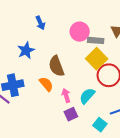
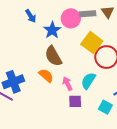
gray rectangle: (96, 40) -> (88, 14), moved
blue star: (26, 50) -> (52, 30), moved
purple square: (71, 114) -> (75, 101), turned 32

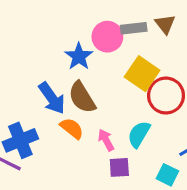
blue arrow: (31, 16) -> (52, 98), moved, size x1.5

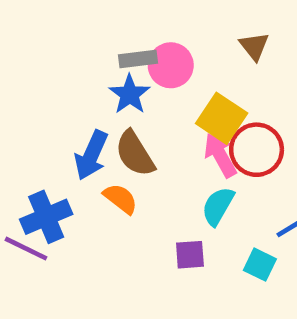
gray rectangle: (134, 28) -> (138, 59), moved
blue arrow: (52, 98) -> (91, 155), turned 60
pink arrow: (106, 140) -> (220, 155), moved, size x1.4

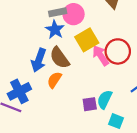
yellow square: (222, 118) -> (87, 40), moved, turned 30
orange semicircle: (120, 199) -> (54, 80), turned -91
cyan semicircle: (218, 206) -> (105, 99), moved
cyan square: (260, 265) -> (116, 121), moved

